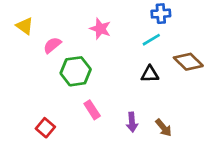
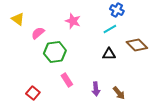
blue cross: (161, 14) -> (117, 10), turned 32

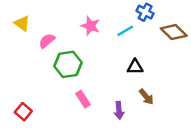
cyan line: (110, 29) -> (125, 31), moved
brown diamond: (137, 45) -> (174, 32), moved
red square: (33, 93) -> (23, 112), moved
brown arrow: (119, 93) -> (146, 97), moved

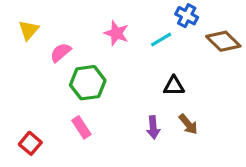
yellow triangle: (22, 23) -> (29, 30), turned 35
pink rectangle: (83, 99) -> (81, 127), moved
purple arrow: (119, 110) -> (153, 127), moved

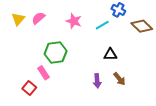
pink semicircle: (61, 52) -> (38, 18), moved
pink rectangle: (81, 127) -> (43, 73), moved
red square: (30, 143) -> (29, 88), moved

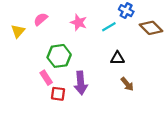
yellow triangle: (18, 19) -> (18, 31), moved
purple arrow: (97, 81) -> (81, 83), moved, size x1.5
red square: (29, 88) -> (58, 94), moved, turned -32

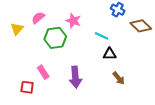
cyan line: (109, 27) -> (102, 36), moved, turned 56
green hexagon: (59, 56) -> (55, 38), moved
red square: (58, 94) -> (27, 87), moved

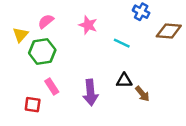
brown diamond: (141, 26) -> (169, 31), turned -40
green hexagon: (55, 38) -> (42, 52), moved
black triangle: (110, 54) -> (124, 80), moved

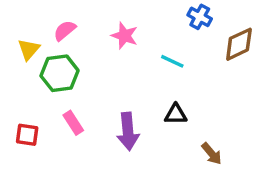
brown diamond: (169, 31) -> (239, 44), turned -30
brown arrow: (142, 94) -> (212, 154), moved
red square: (33, 105) -> (27, 135), moved

